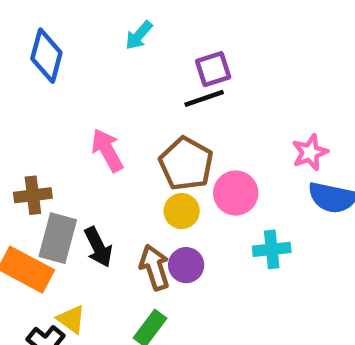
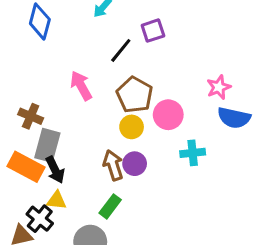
black line: (204, 98) -> (121, 50), moved, turned -32
brown cross: (33, 195) -> (31, 116), turned 30
black arrow: (98, 247) -> (55, 170), moved
yellow triangle: (71, 319) -> (57, 200), turned -30

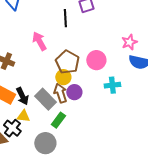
black line: (121, 50) -> (65, 18), turned -42
brown pentagon: (135, 95) -> (67, 62), moved
yellow circle: (132, 127) -> (63, 77), moved
gray rectangle: (47, 145) -> (45, 99), moved, turned -60

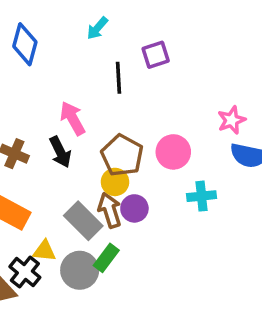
black arrow: (22, 96) -> (60, 152), moved
gray circle: (45, 143) -> (80, 270), moved

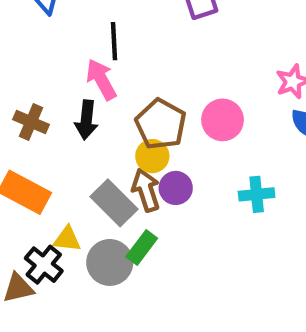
black line: (119, 78) -> (114, 41), moved
black arrow: (60, 152) -> (86, 120), turned 32
cyan cross: (202, 196) -> (257, 194), moved

